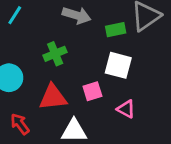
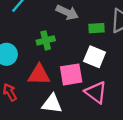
pink square: (92, 91) -> (71, 74), size x1.5
pink triangle: (126, 109) -> (96, 92), size x1.5

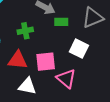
green rectangle: (97, 28) -> (61, 22), moved
white square: (95, 57) -> (79, 49), moved

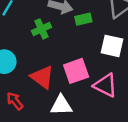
green cross: (25, 31) -> (41, 29), moved
red triangle: (18, 60) -> (42, 77), turned 45

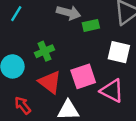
green cross: (41, 29) -> (44, 51), moved

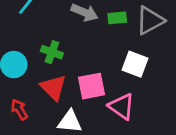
green rectangle: (91, 25) -> (117, 18), moved
green cross: (44, 51) -> (52, 52), turned 36

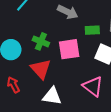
green rectangle: (117, 18) -> (92, 30), moved
pink square: (92, 86) -> (69, 49), moved

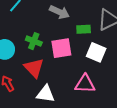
pink triangle: (93, 86) -> (85, 84), turned -35

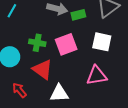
green rectangle: (84, 29) -> (78, 15), moved

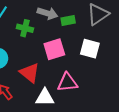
green cross: (37, 43) -> (25, 28), moved
pink triangle: (97, 76) -> (67, 82), moved

